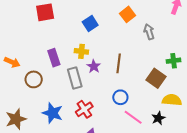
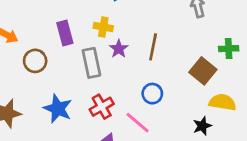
pink line: (133, 117) -> (138, 123), moved

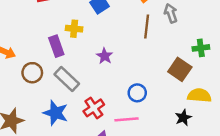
yellow cross: (103, 27) -> (74, 29), moved
brown line: (153, 47) -> (147, 27), moved
gray rectangle: (91, 63) -> (67, 79), moved, turned -30
pink line: (138, 123) -> (126, 119), turned -40

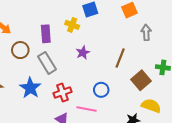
brown line: (147, 27) -> (120, 58), moved
yellow cross: (74, 29) -> (72, 25), moved

